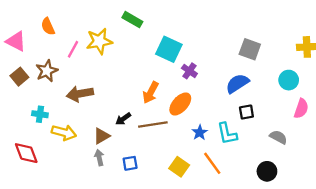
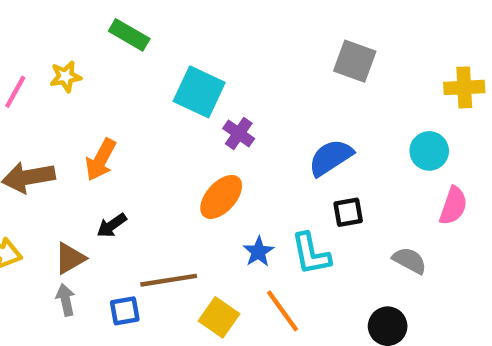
yellow star: (99, 41) -> (66, 76), size x0.6
gray square: (250, 49) -> (355, 61), moved
orange arrow: (151, 93) -> (101, 160), moved
brown line: (153, 125) -> (169, 280), moved

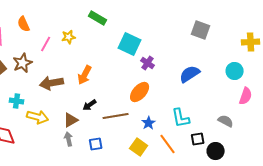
black square: (348, 212) -> (198, 139), moved
blue star: (258, 252) -> (149, 123), moved
brown line: (169, 280) -> (116, 116), moved

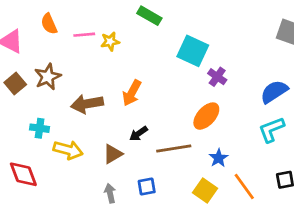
pink line: (46, 44) -> (84, 35), moved, turned 56
cyan L-shape: (181, 118) -> (271, 130), moved, turned 80
gray arrow: (69, 139) -> (110, 193), moved

